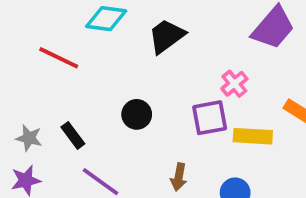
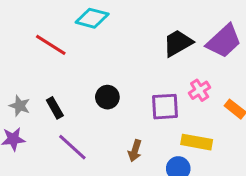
black trapezoid: (166, 36) -> (178, 43), moved
pink cross: (234, 84) -> (200, 90), moved
yellow rectangle: (253, 136) -> (197, 142), moved

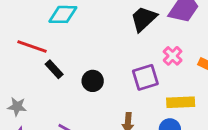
black rectangle: (55, 108) -> (54, 69), moved

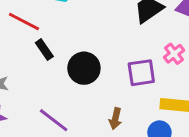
black circle: (93, 81) -> (84, 68), size x1.4

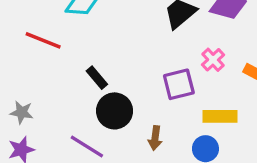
black rectangle: (44, 50) -> (97, 78), moved
black circle: (84, 68) -> (115, 111), moved

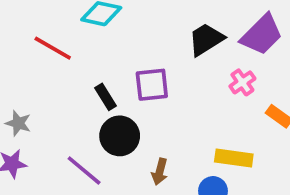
pink cross: (213, 60) -> (242, 82), moved
purple square: (179, 84) -> (152, 85), moved

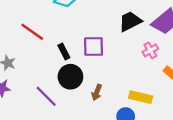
red line: (53, 48) -> (32, 32), moved
brown arrow: (160, 172) -> (97, 92), moved

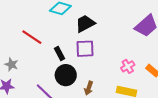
black trapezoid: (130, 21) -> (85, 24), moved
pink cross: (150, 50) -> (128, 66), moved

